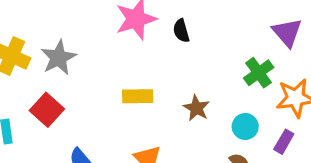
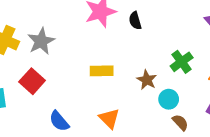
green cross: (259, 73) -> (182, 62), moved
cyan circle: (245, 127) -> (169, 99), moved

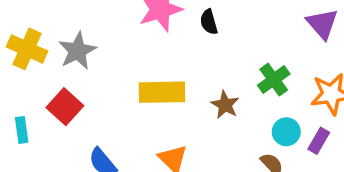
yellow rectangle: (102, 71) -> (162, 92), size x1.4
cyan circle: (169, 99) -> (286, 132), moved

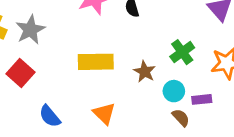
cyan circle: (286, 132) -> (174, 91), moved
purple rectangle: (319, 141) -> (202, 99), moved, turned 54

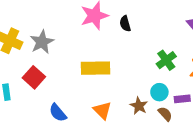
brown star: (145, 72) -> (139, 106), moved

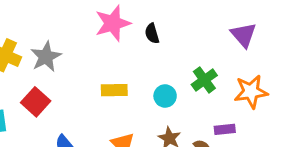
yellow rectangle: (95, 68) -> (114, 90), size x0.7
cyan circle: (159, 92) -> (165, 96), moved

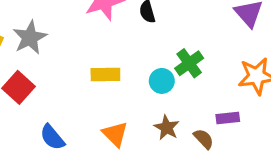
green cross: (204, 80) -> (189, 63), moved

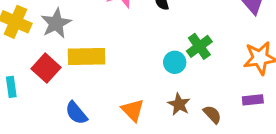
yellow rectangle: (105, 74) -> (86, 57), moved, size x1.4
purple rectangle: (228, 118) -> (253, 100), moved

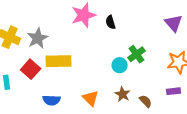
blue semicircle: (76, 113) -> (52, 100), turned -48

